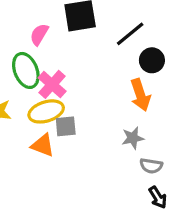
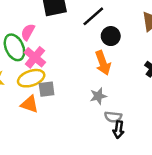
pink semicircle: (39, 34) -> (28, 32), moved
black arrow: (158, 197) -> (118, 130), moved, turned 42

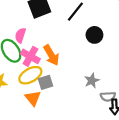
black circle: (111, 36) -> (94, 35), moved
orange arrow: (103, 63) -> (51, 55), moved
orange triangle: (30, 104) -> (33, 98), turned 42

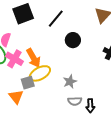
yellow ellipse: (30, 75) -> (40, 73), moved
gray semicircle: (108, 97) -> (75, 101), moved

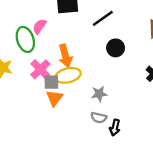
pink cross: (14, 59) -> (40, 69), moved
orange triangle: (16, 97) -> (54, 98), moved

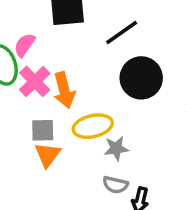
black circle: (116, 48) -> (141, 78), size x1.5
pink cross: (40, 69) -> (35, 81), moved
yellow ellipse: (68, 75) -> (93, 126), moved

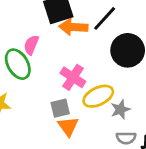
pink cross: (35, 81) -> (73, 77), moved
orange arrow: (64, 90) -> (73, 27), moved, turned 120

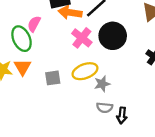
pink cross: (73, 77) -> (82, 38), moved
orange triangle: (68, 126) -> (23, 67), moved

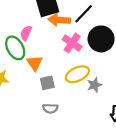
orange triangle: (23, 67) -> (35, 63), moved
gray semicircle: (105, 108) -> (50, 108), moved

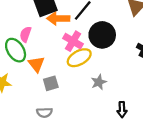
yellow ellipse: (77, 74) -> (79, 58), moved
gray semicircle: (50, 108) -> (44, 113), moved

